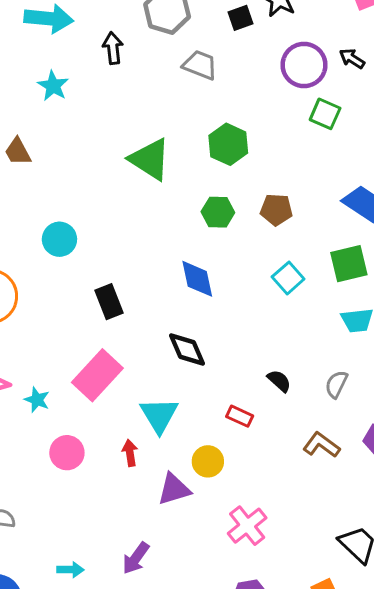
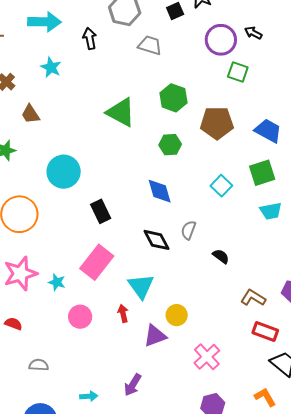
brown pentagon: (276, 210) -> (217, 123), moved, size x1.5
cyan circle: (59, 239) -> (64, 172), size x1.4
gray semicircle: (336, 384) -> (188, 230), moved
red rectangle: (240, 416) -> (265, 332), moved, size x1.4

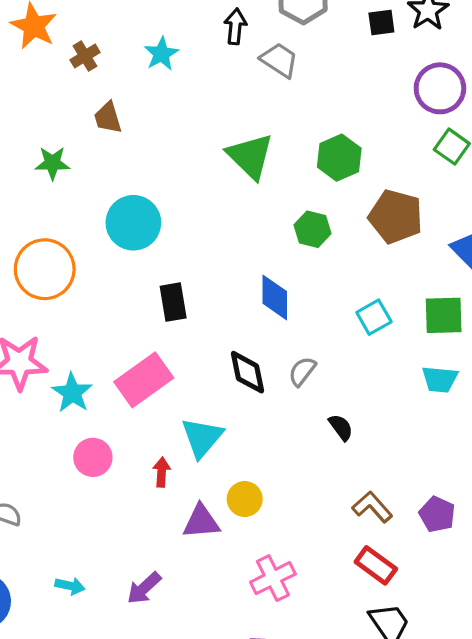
gray trapezoid: (150, 45) -> (279, 60), moved
cyan star: (57, 282) -> (72, 393), size x1.4

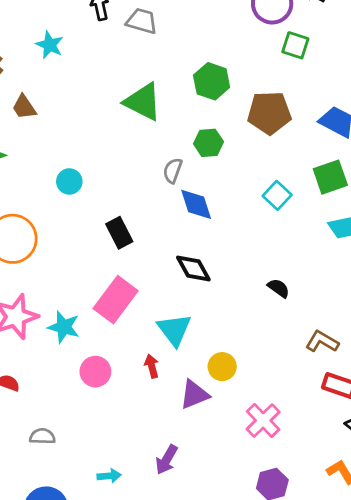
cyan circle: (133, 223) -> (69, 181), size x0.6
gray semicircle: (302, 371) -> (173, 171), moved

